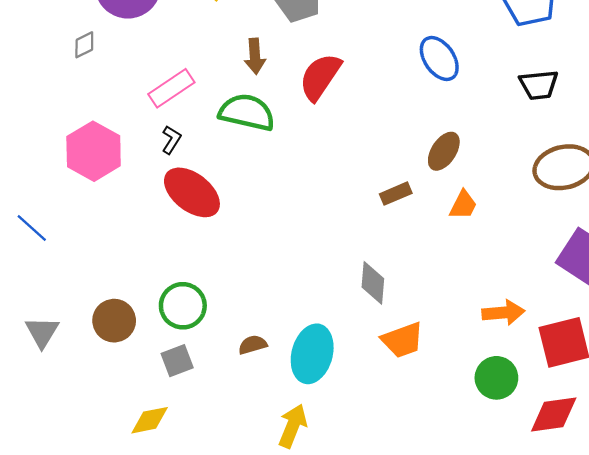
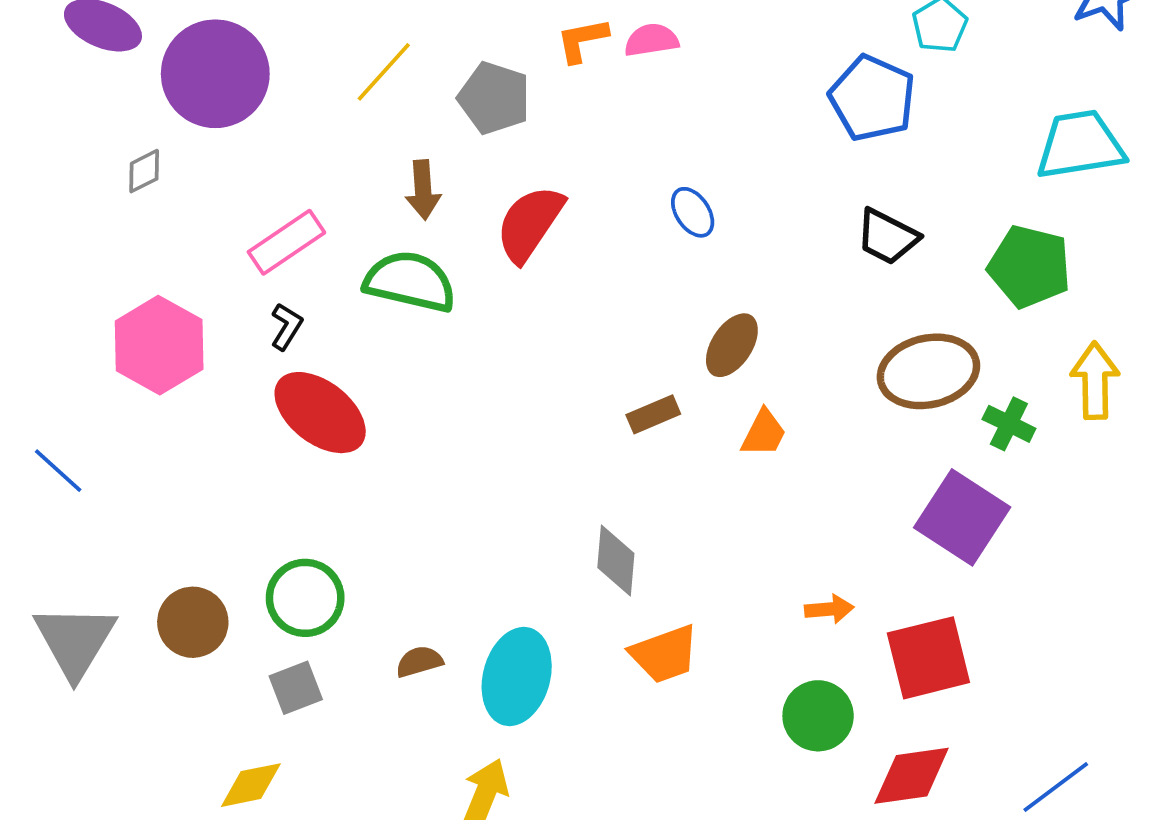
blue ellipse: (439, 58) -> (693, 212), moved, size x0.7
black trapezoid: (539, 85) -> (887, 237), turned 33
orange arrow: (503, 313) -> (829, 609), size x0.7
gray triangle: (42, 332) -> (75, 641), size x1.5

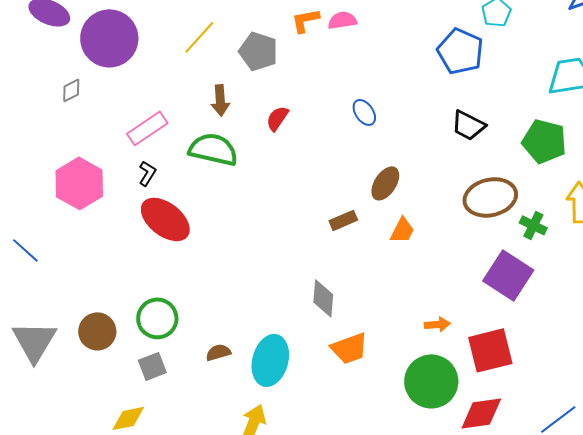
red semicircle: (530, 224) -> (277, 118), size x0.6
green circle: (818, 716) -> (431, 381), size x1.4

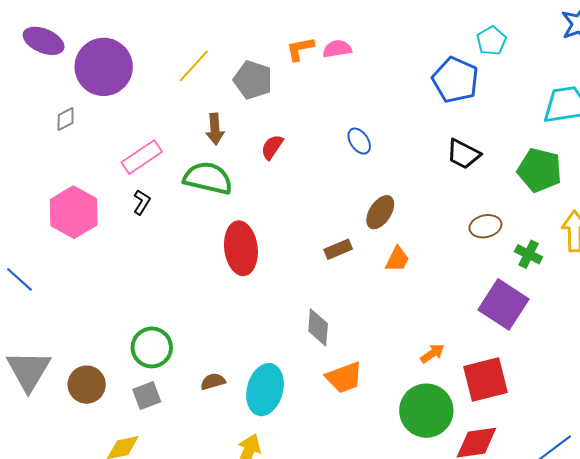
brown ellipse: (490, 197) -> (485, 226), size x0.6
red ellipse: (165, 219) -> (241, 248), moved, turned 45
orange arrow: (437, 324) -> (432, 353), turned -30
brown circle: (97, 331) -> (87, 385), moved

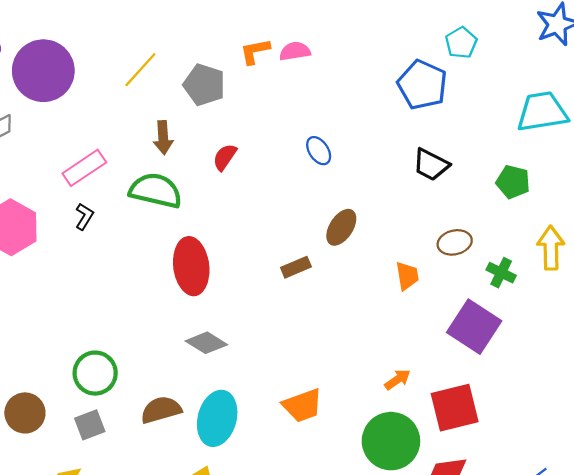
green pentagon: (540, 170) -> (513, 182), size x0.7
orange trapezoid: (397, 259) -> (407, 276), moved, turned -36
gray diamond: (318, 327) -> (206, 343), moved, turned -63
brown semicircle: (213, 382) -> (161, 410), size x1.5

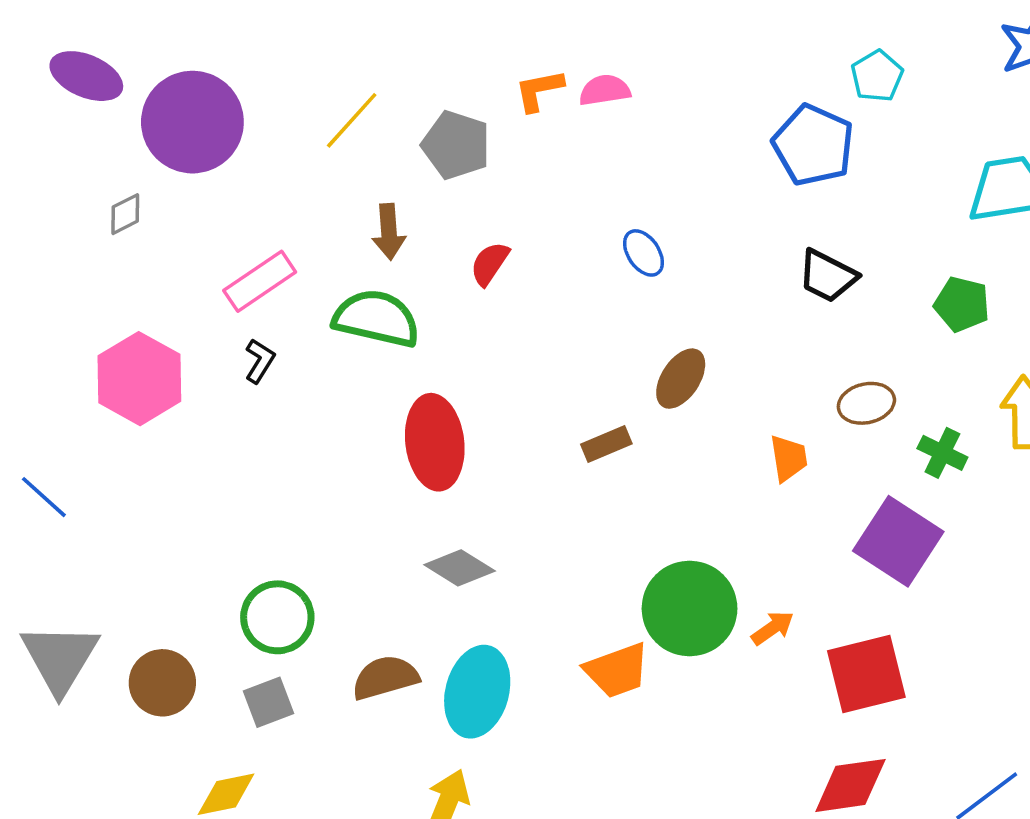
green circle: (391, 441) -> (690, 609), moved

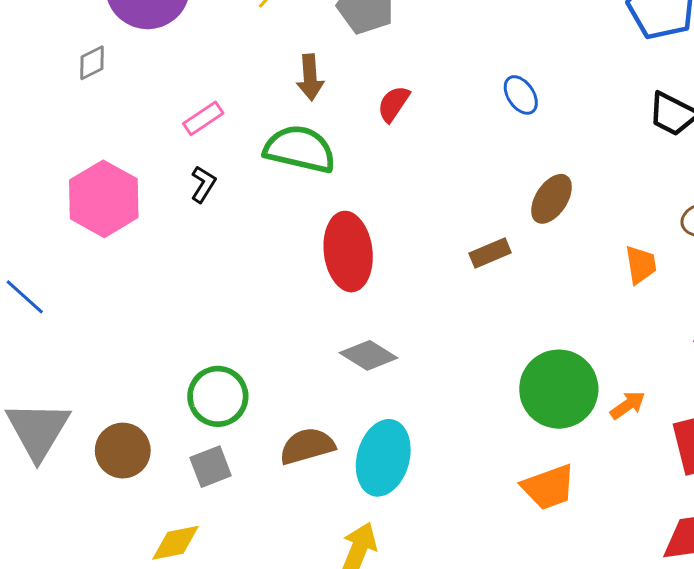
pink rectangle: (260, 281) -> (203, 118), size x0.7
orange trapezoid: (617, 670) -> (549, 487), moved

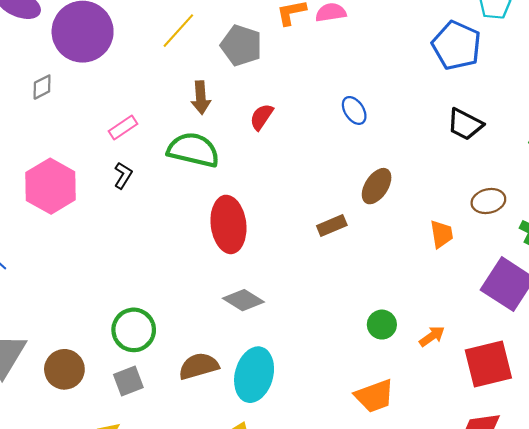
green circle: (559, 389) -> (382, 325), size x0.5

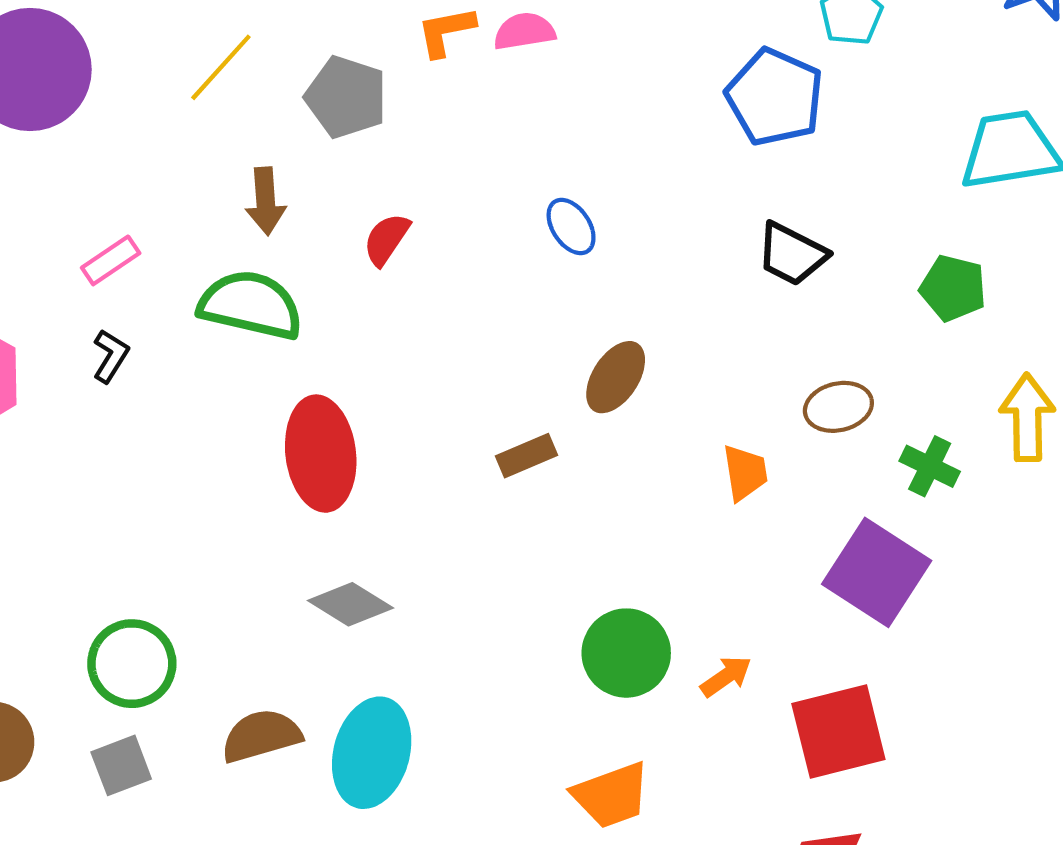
green circle: (382, 325) -> (626, 653), size x1.5

